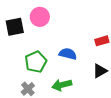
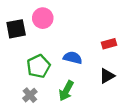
green arrow: (62, 85) -> (66, 91), turned -48

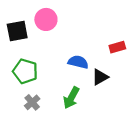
green pentagon: (38, 66) -> (25, 71), moved, turned -30
black triangle: (107, 76) -> (100, 77), moved

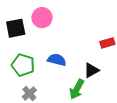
blue semicircle: (78, 62) -> (57, 60), moved
green arrow: (71, 98) -> (77, 89), moved

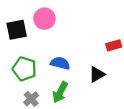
green arrow: (77, 89) -> (60, 92), moved

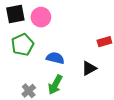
black square: (17, 30) -> (15, 14), moved
green pentagon: (24, 69) -> (23, 45), moved, turned 30

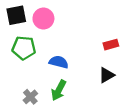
green pentagon: (23, 45) -> (24, 48), turned 30
black triangle: (89, 68) -> (107, 75), moved

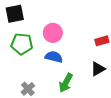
pink circle: (43, 18) -> (53, 33), moved
green arrow: (59, 90) -> (66, 83), moved

